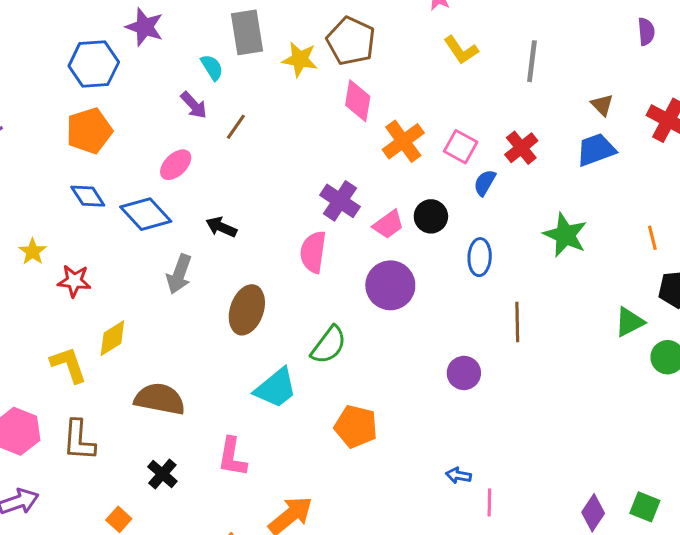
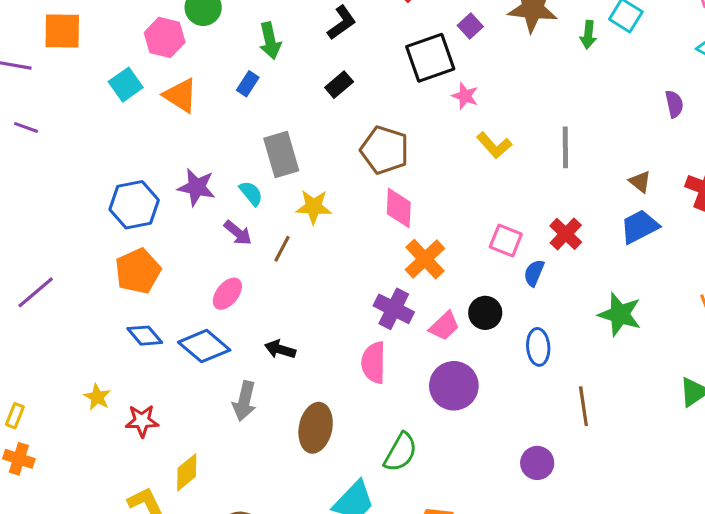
purple star: (145, 27) -> (197, 187), moved
yellow star: (300, 59) -> (314, 207), moved
orange cross: (403, 141) -> (425, 259), moved

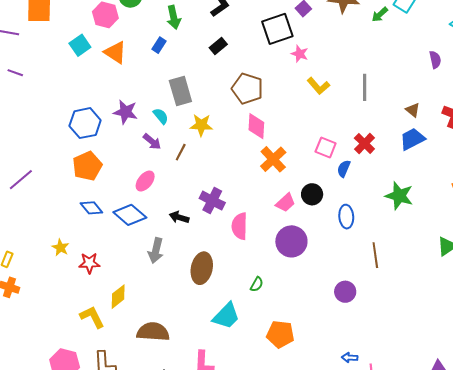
green arrow: (588, 35) -> (380, 15), turned 42
purple cross: (394, 309) -> (212, 201), moved
green semicircle: (400, 452) -> (257, 284), size x0.6

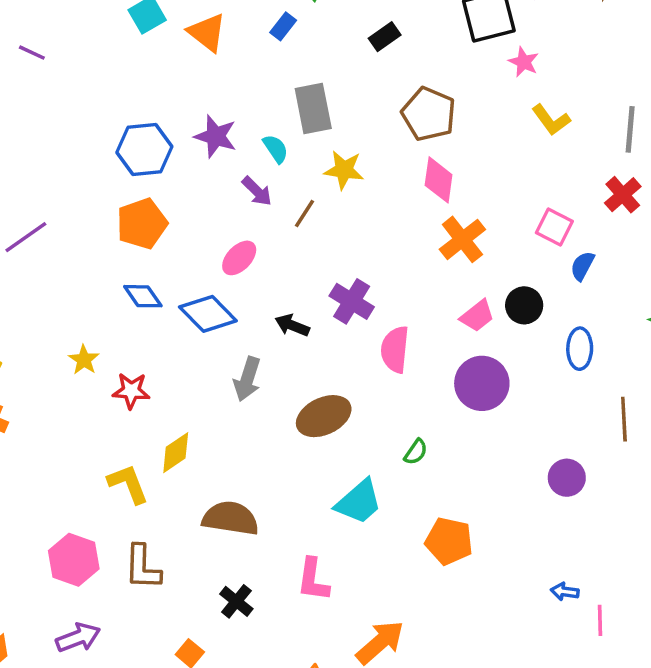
red cross: (364, 144) -> (623, 195), moved
brown ellipse: (202, 268) -> (324, 416), turned 48

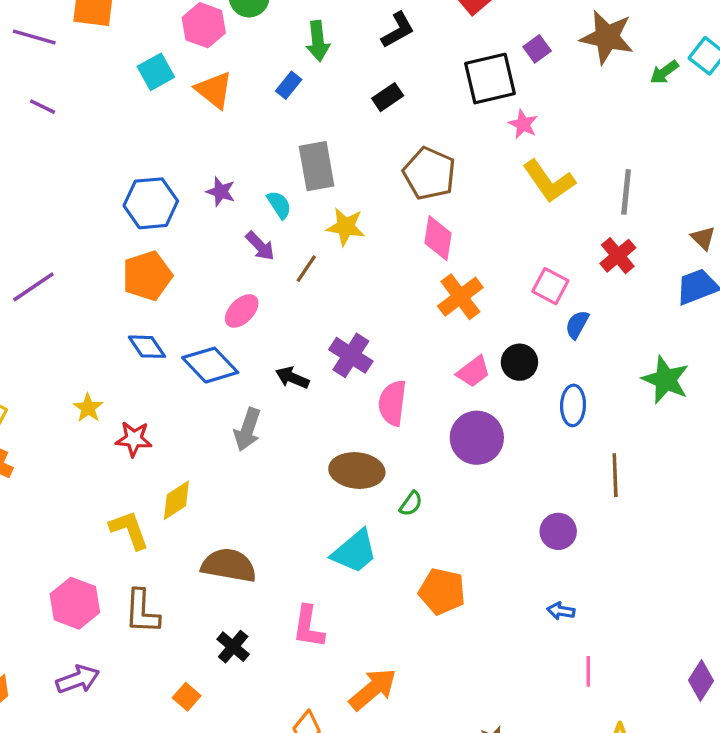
yellow L-shape: (551, 120) -> (549, 181), size x1.4
purple star: (216, 136) -> (221, 192), size x0.7
brown ellipse: (324, 416) -> (357, 471), moved, turned 30
blue arrow: (565, 592) -> (561, 611), moved

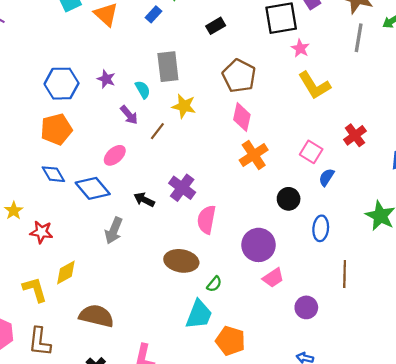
gray line: (626, 192) -> (359, 38), moved
pink trapezoid: (473, 372) -> (273, 278), moved
cyan trapezoid: (354, 551) -> (199, 315), moved, turned -32

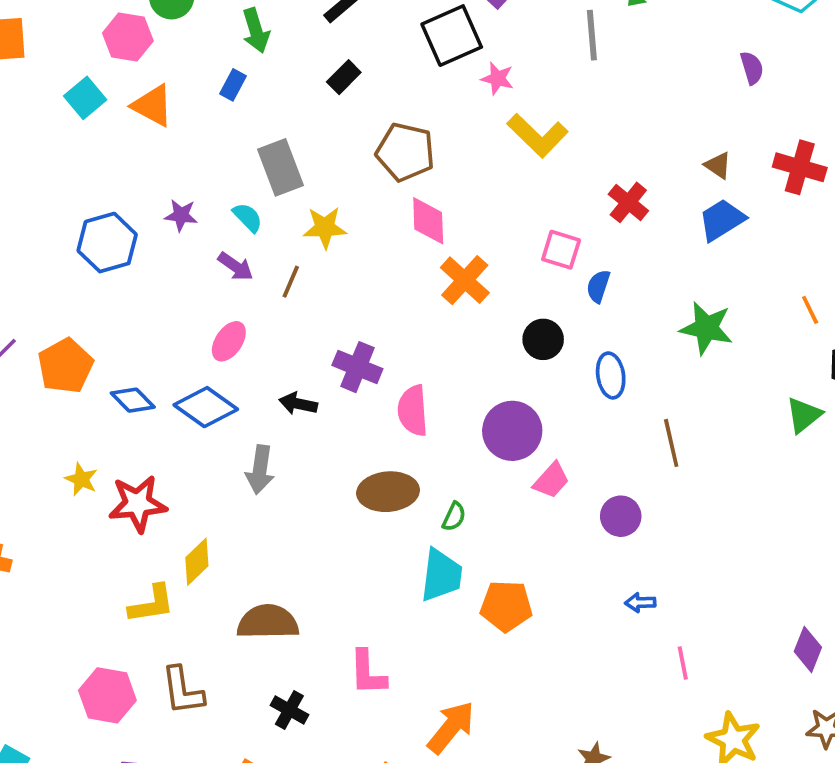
orange pentagon: (56, 129) -> (65, 366), moved
red star: (41, 232) -> (138, 504), size x1.4
yellow L-shape: (35, 289) -> (152, 604), turned 112

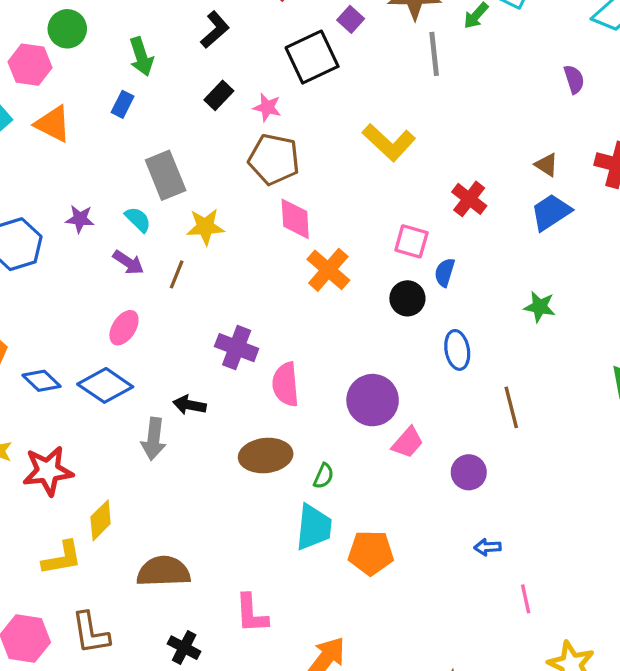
pink star: (497, 79) -> (267, 107), moved
green star: (706, 328) -> (540, 307), size x0.7
black circle: (543, 339) -> (407, 298), moved
black arrow: (298, 404) -> (189, 405), moved

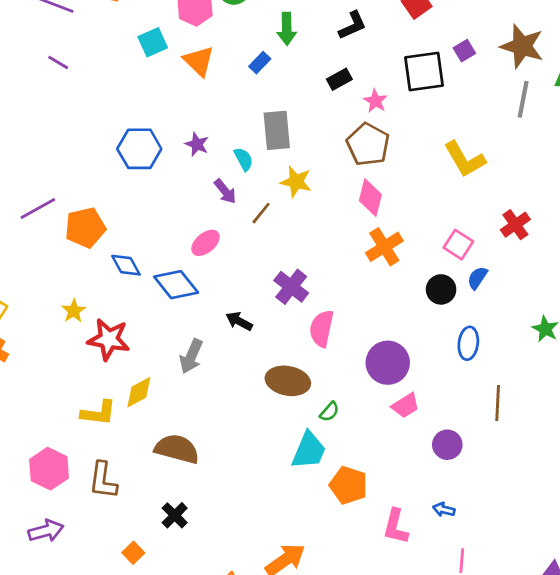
gray arrow: (154, 439) -> (191, 356), moved
pink L-shape: (251, 614) -> (396, 527), moved

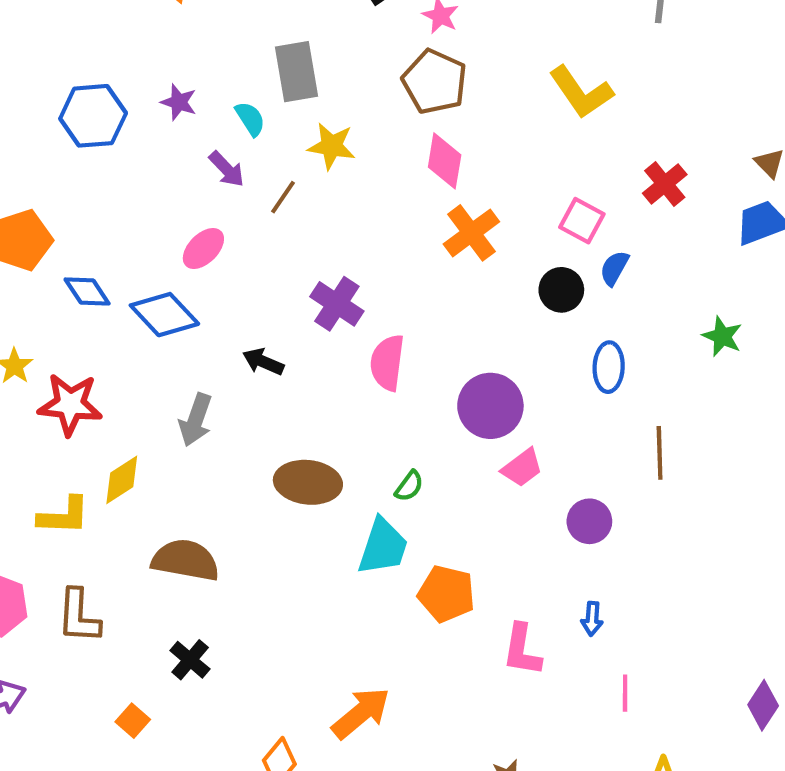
brown ellipse: (288, 381) -> (308, 482), moved
blue arrow: (444, 510) -> (592, 619), turned -95

